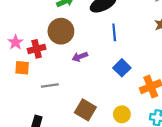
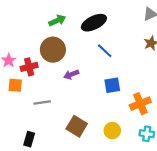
blue line: (114, 32) -> (105, 51), turned -42
blue square: (122, 68) -> (112, 85), turned 35

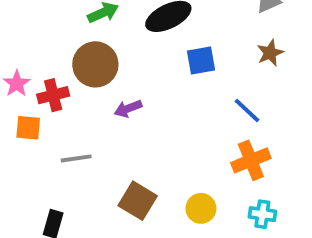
blue line: (105, 51) -> (247, 110), moved
blue square: (112, 85) -> (201, 61), moved

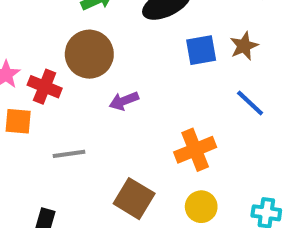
brown star: (270, 53) -> (244, 46), moved
red cross: (53, 95) -> (45, 87), turned 36
orange cross: (251, 160) -> (195, 150), moved

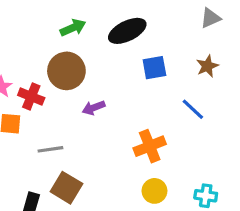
brown star: (244, 46) -> (207, 66), moved
brown square: (134, 199) -> (66, 188), moved

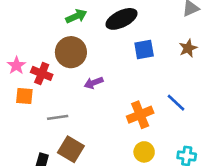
blue line: (193, 109) -> (176, 103), moved

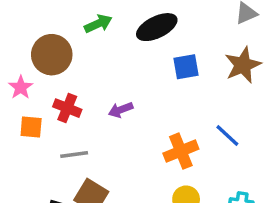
brown star: (188, 48) -> (243, 65), size x1.5
brown circle: (71, 52) -> (52, 55), moved
red cross: (42, 73) -> (67, 108), moved

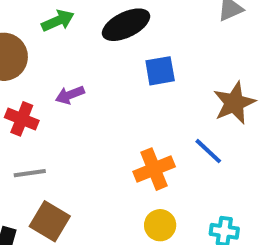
brown star: (243, 65) -> (234, 103), moved
purple arrow: (121, 110) -> (70, 95), moved

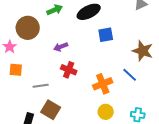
brown star: (234, 103) -> (143, 51), turned -30
red cross: (22, 119) -> (69, 70), moved

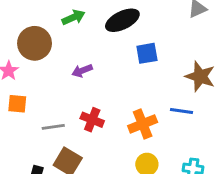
red cross: (69, 70) -> (92, 120), moved
blue line: (130, 75) -> (181, 111), turned -35

